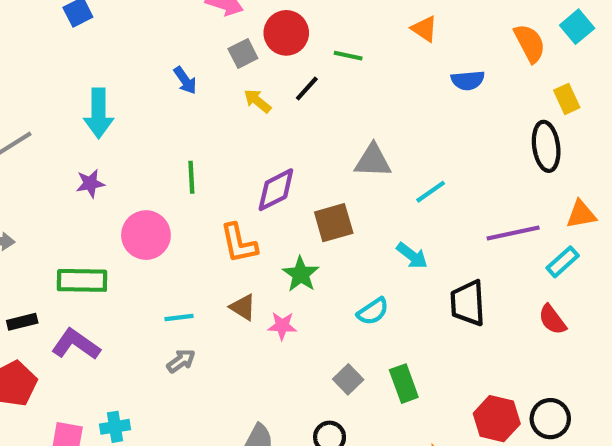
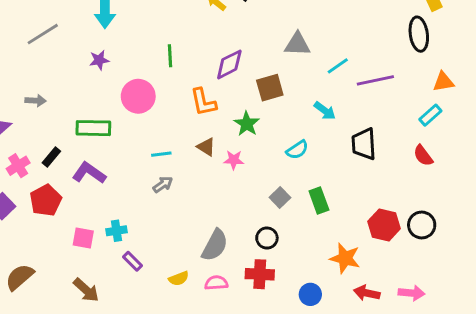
purple line: (513, 233) -> (375, 80), moved
black rectangle: (22, 322) -> (51, 157), turned -36

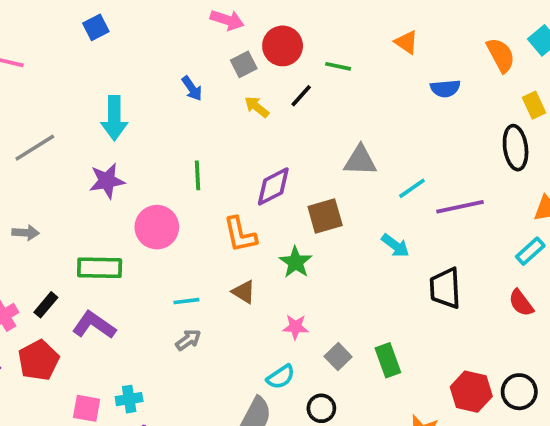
purple star: (99, 60) -> (107, 181), size x1.4
cyan semicircle: (297, 150) -> (281, 377), moved
pink star: (234, 160) -> (296, 327), moved

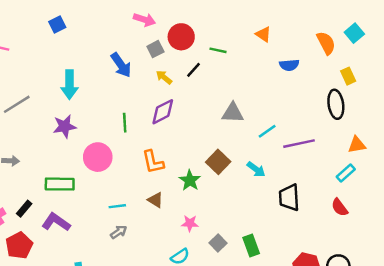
blue arrow: (192, 88) -> (121, 65), size x1.5
purple diamond: (273, 186) -> (163, 112), moved
brown square: (325, 216) -> (218, 162), moved, turned -30

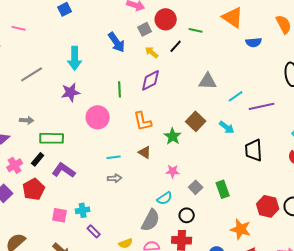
orange triangle: (263, 34) -> (233, 17), size x1.6
green rectangle: (60, 184) -> (52, 138), moved
gray arrow: (119, 232) -> (115, 178), turned 32

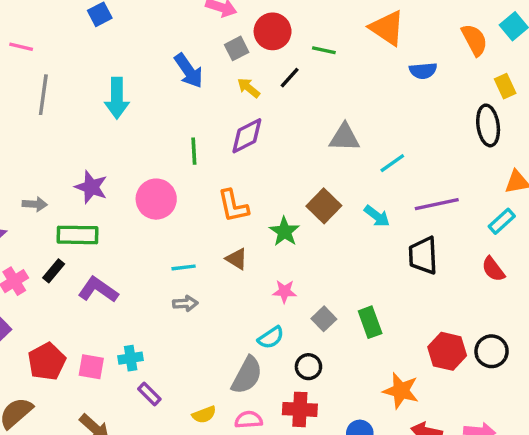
gray line: (32, 74) -> (43, 95), moved, turned -50
purple star: (71, 92) -> (91, 187), moved, turned 30
purple line: (262, 106) -> (437, 204), moved
red pentagon: (34, 189) -> (47, 362), moved

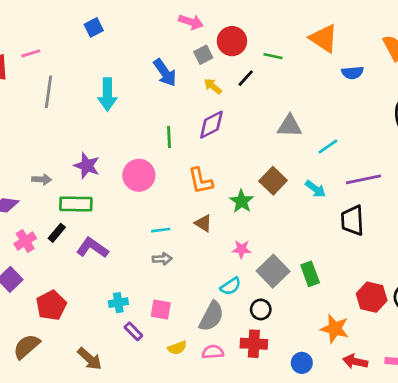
pink line: (21, 47) -> (31, 53), turned -30
gray square: (324, 319) -> (273, 271), size x1.6
pink square: (91, 367) -> (161, 309), moved

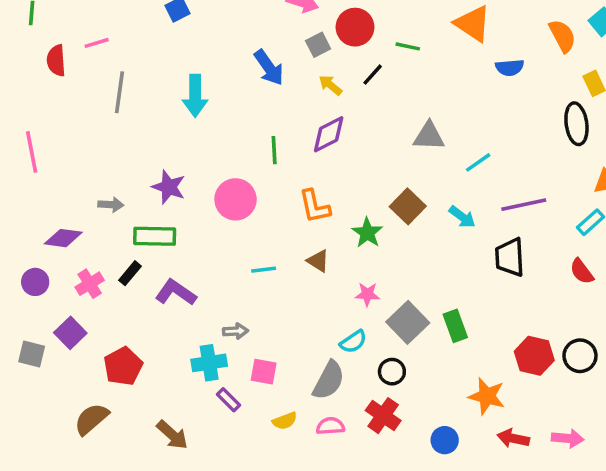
gray arrow: (162, 259) -> (236, 331), moved
cyan cross: (118, 303) -> (209, 363), size x1.4
red cross: (254, 344) -> (383, 416), turned 32

